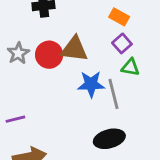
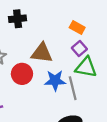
red circle: (49, 55) -> (22, 74), moved
green triangle: (130, 67) -> (86, 67), size x1.5

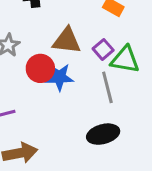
purple square: (79, 48) -> (103, 49), moved
blue star: (55, 80) -> (59, 77), moved

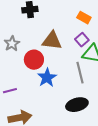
purple square: (103, 49) -> (82, 40), moved
blue star: (59, 77) -> (47, 78), moved, turned -30

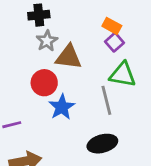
purple square: (82, 40) -> (115, 42), moved
gray star: (12, 44) -> (47, 41), moved

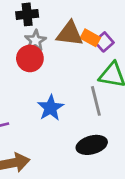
orange rectangle: (112, 26) -> (90, 38), moved
brown triangle: (69, 57) -> (70, 34), moved
red circle: (44, 83) -> (30, 58), moved

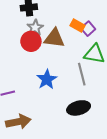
brown triangle: (70, 34) -> (54, 38), moved

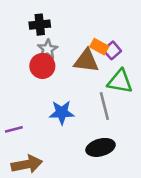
brown triangle: (54, 38) -> (86, 61), moved
blue star: (47, 79) -> (62, 113), turned 30

